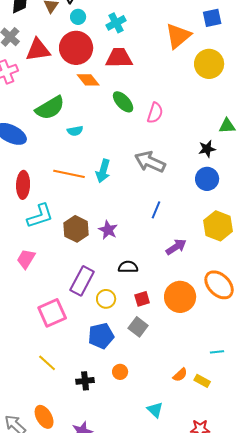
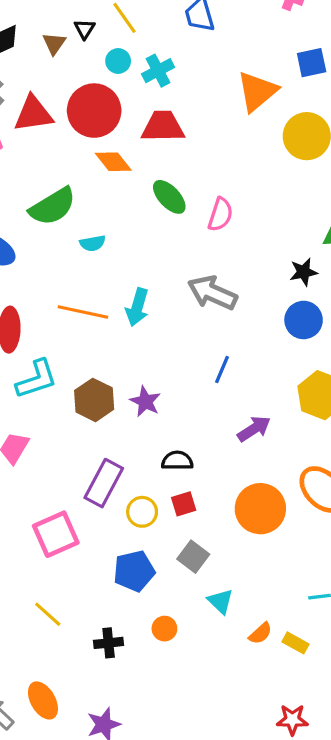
cyan circle: (78, 17) -> (118, 61), moved
red square: (142, 299) -> (184, 504), moved
cyan triangle: (155, 410) -> (220, 601), moved

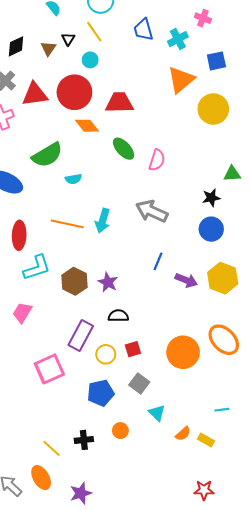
cyan cross: (158, 71) -> (178, 39), moved
purple arrow: (254, 429) -> (186, 280), moved, turned 55
black semicircle: (177, 461) -> (118, 316), moved
yellow line: (48, 614) -> (51, 448), moved

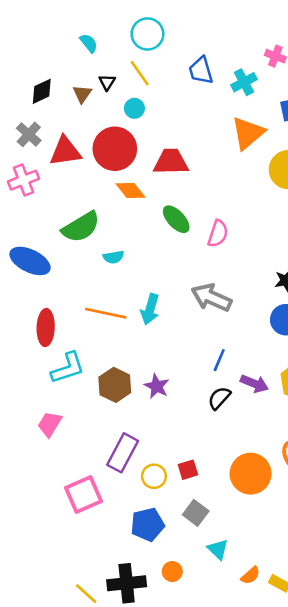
black semicircle: (118, 316) -> (219, 398), moved, turned -48
black cross: (84, 440) -> (127, 583), size x1.6

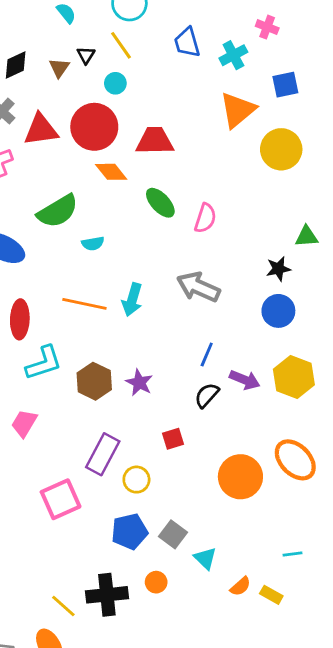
red square: (188, 470) -> (173, 439), moved
gray square: (196, 513) -> (173, 534), moved

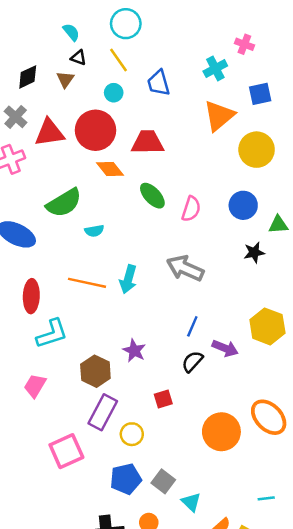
blue trapezoid: (187, 43) -> (158, 83), moved
black triangle: (86, 55) -> (79, 58), moved, turned -42
blue circle: (278, 311) -> (243, 205), moved
yellow hexagon: (294, 377) -> (267, 326), moved
brown hexagon: (94, 381) -> (95, 371), moved

